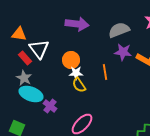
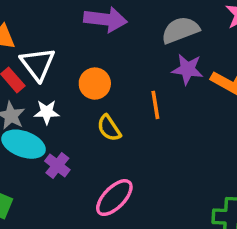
white star: (76, 73) -> (47, 112), moved

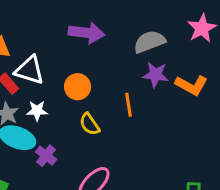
white triangle: (38, 64) -> (30, 70), turned -36

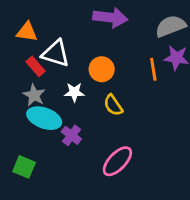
orange line: (128, 105) -> (153, 69), moved
white star: (37, 111) -> (74, 92), moved

